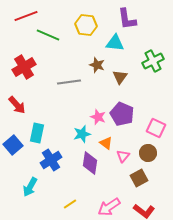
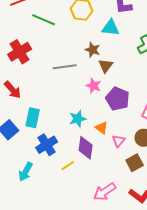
brown triangle: (120, 77) -> (106, 66), moved
pink star: (98, 117) -> (94, 86), moved
yellow line: (70, 204) -> (68, 166), moved

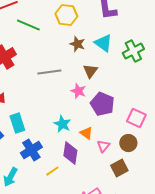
cyan triangle: (111, 28) -> (103, 43), moved, turned 30
brown star: (93, 50) -> (77, 44), moved
cyan rectangle: (33, 118) -> (17, 123), turned -30
cyan star: (78, 119) -> (62, 124), turned -30

